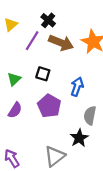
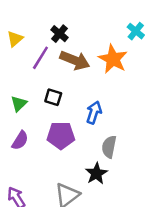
purple pentagon: (49, 106) -> (61, 135), turned -30

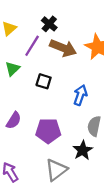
green triangle: (19, 104) -> (13, 69), moved
purple pentagon: (61, 135) -> (48, 131), moved

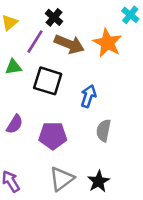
green triangle: (13, 69) -> (13, 67), turned 35
black square: (44, 81) -> (48, 81), size x1.6
black star: (83, 150) -> (99, 181), moved

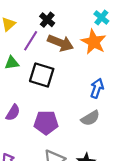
cyan cross: (130, 15) -> (101, 18), moved
blue arrow: (88, 96) -> (97, 88), moved
gray semicircle: (104, 131) -> (90, 118), turned -132

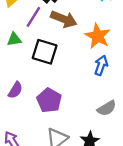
orange star: (94, 42) -> (98, 36), moved
gray semicircle: (90, 118) -> (107, 108), moved
purple pentagon: (46, 123) -> (49, 100), turned 30

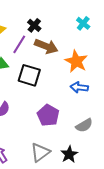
blue arrow: (101, 65) -> (79, 87), turned -102
purple pentagon: (49, 100) -> (48, 115), moved

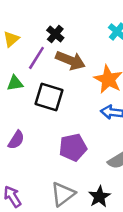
purple pentagon: (48, 115) -> (73, 147), turned 30

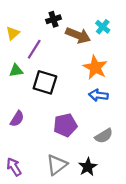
black cross: (55, 34) -> (53, 19), moved, turned 32
brown arrow: (70, 60) -> (78, 35), moved

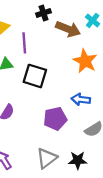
purple line: (34, 49) -> (24, 43), turned -36
blue arrow: (98, 95) -> (81, 99), moved
black star: (88, 167) -> (78, 160), turned 30

